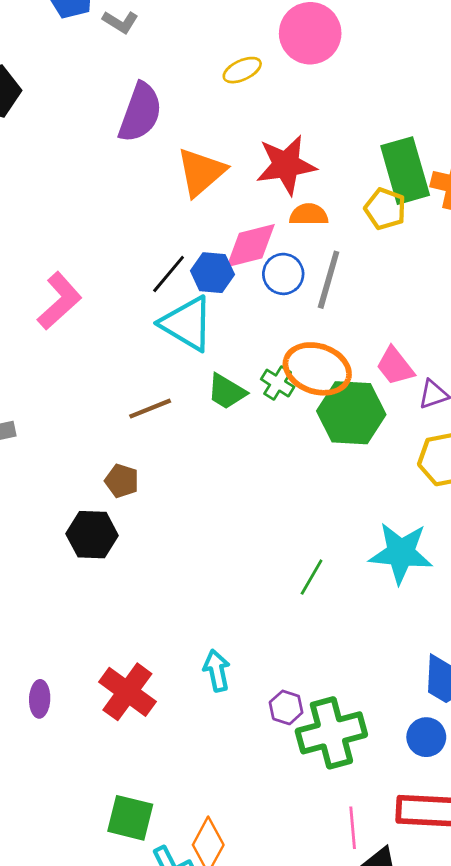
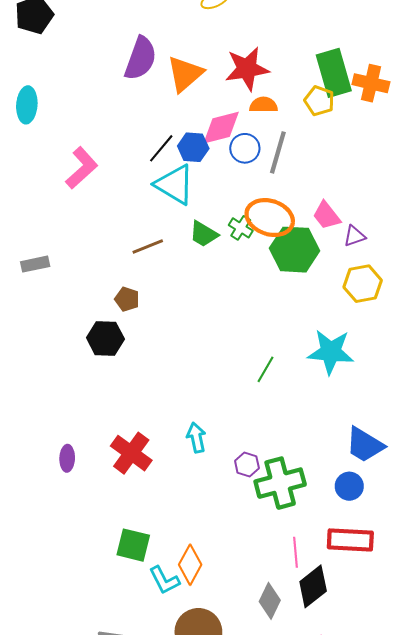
purple semicircle: (140, 113) -> (141, 58), moved

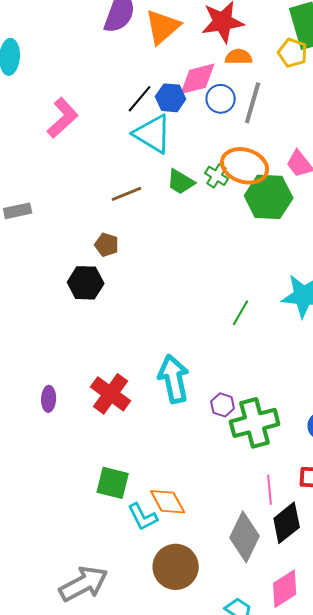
cyan arrow: (196, 438) -> (174, 379), size x1.6
orange diamond: (190, 565) -> (168, 502), turned -57
gray diamond: (270, 601) -> (245, 537), size x1.4

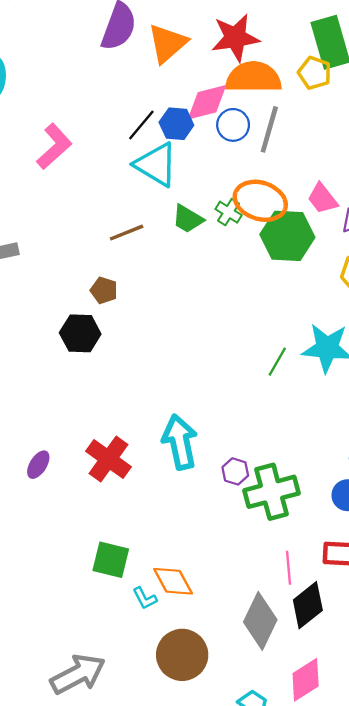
orange semicircle: (239, 57) -> (253, 77), size x1.8
green line: (241, 313) -> (277, 362), moved
purple ellipse: (49, 399) -> (38, 465), turned 30
cyan L-shape: (143, 517) -> (145, 598), size x0.7

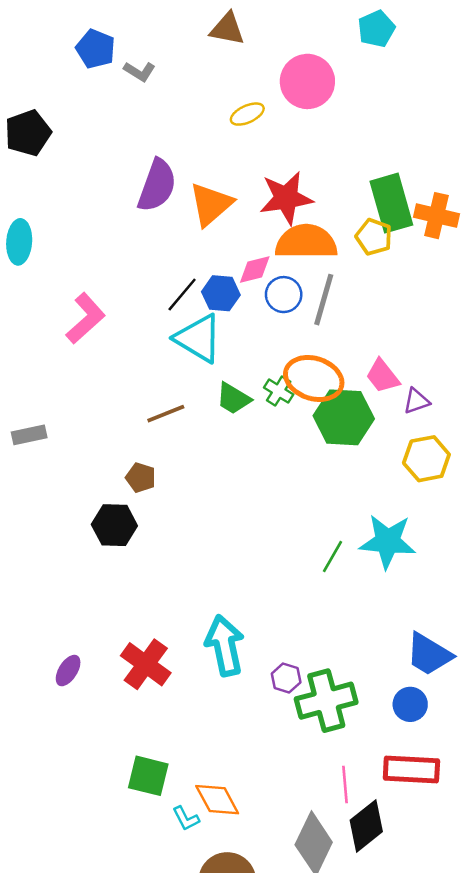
pink diamond: (207, 102) -> (255, 269), size x0.7

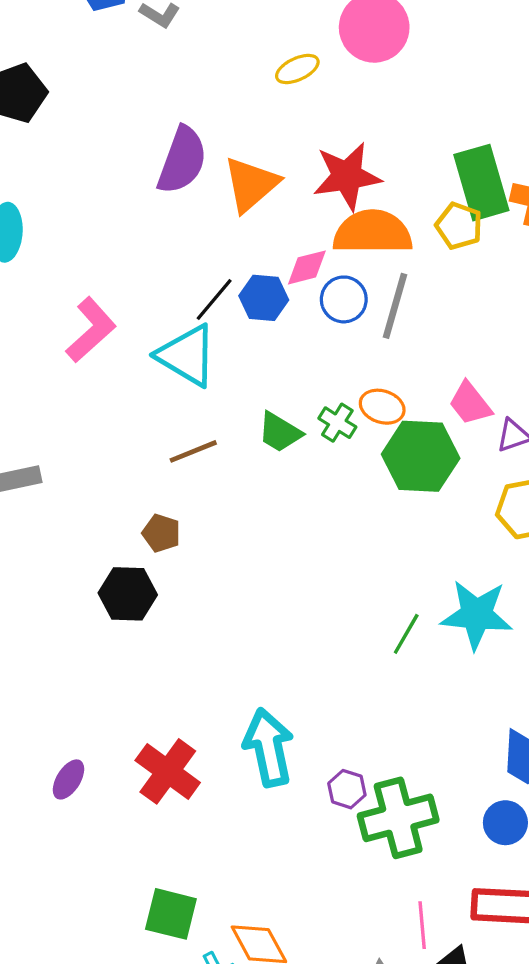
cyan triangle: (198, 338) -> (187, 355), moved
orange ellipse: (314, 378) -> (382, 407), size x0.6

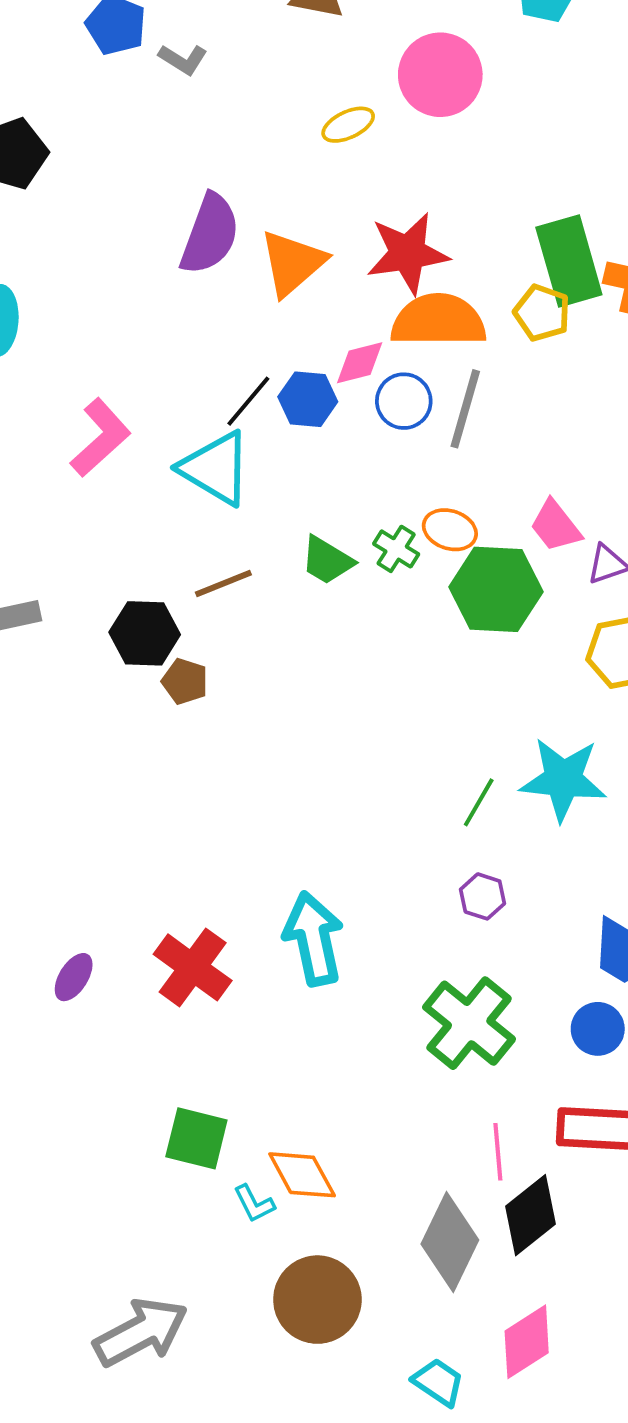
black hexagon: (128, 594) -> (145, 633), moved
purple hexagon: (347, 789) -> (483, 896), moved
green cross: (398, 818) -> (469, 1023), turned -36

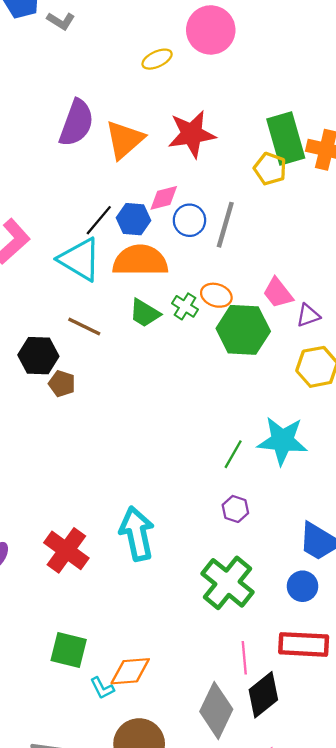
orange semicircle: (438, 320) -> (140, 261), moved
brown line: (223, 584) -> (84, 327), turned 48
orange diamond: (302, 1175) -> (130, 671), turned -66

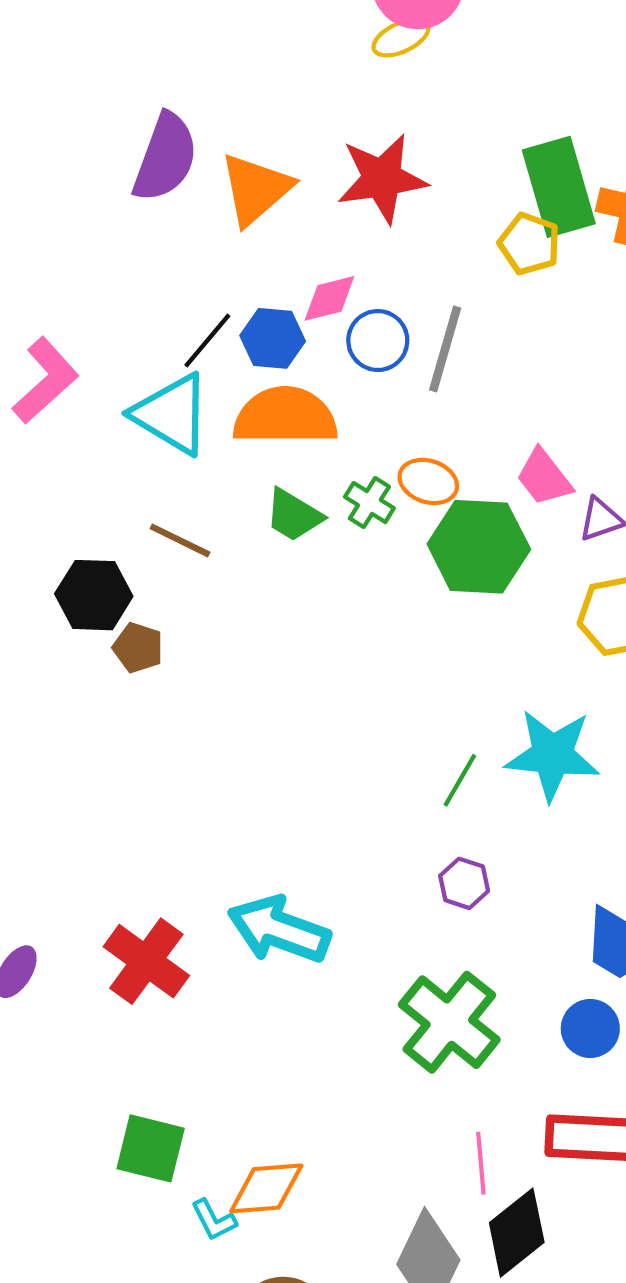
yellow ellipse: (157, 59) -> (401, 38), moved
cyan arrow: (137, 534) -> (279, 930), turned -58

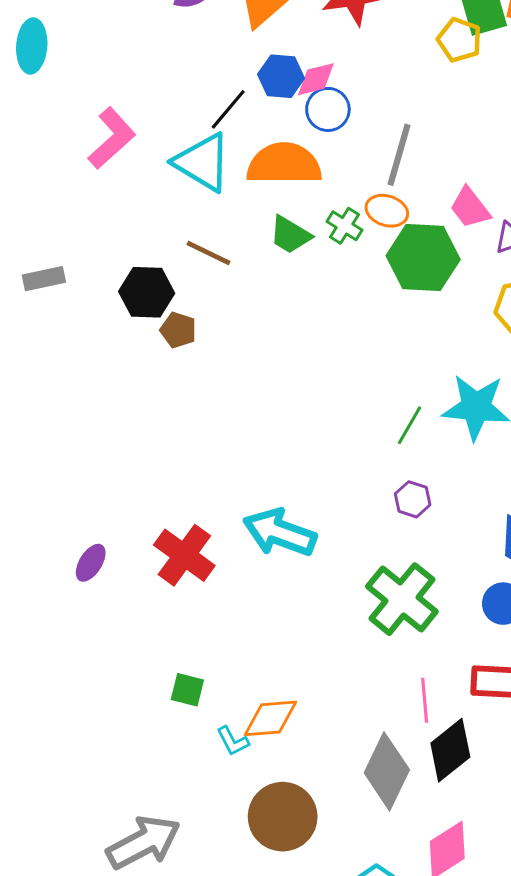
blue hexagon: (273, 338) -> (281, 76), moved
blue circle: (378, 341) -> (328, 109), moved
gray line: (445, 349) -> (399, 155), moved
green square: (151, 1148) -> (187, 690), size x0.7

